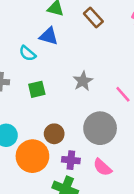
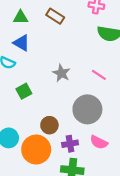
blue triangle: (49, 36) -> (21, 43), turned 30

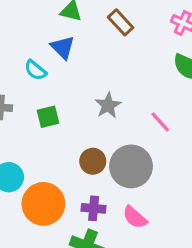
brown circle: (49, 125) -> (93, 161), moved

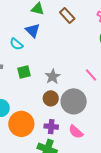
gray star: (108, 105) -> (53, 76), moved

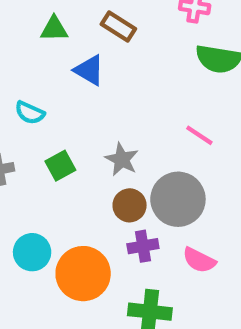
blue triangle: (33, 31) -> (89, 70), moved
purple cross: (51, 127) -> (143, 246), moved

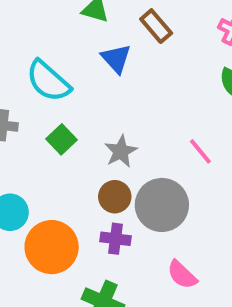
cyan semicircle: (30, 113) -> (48, 81), size x1.6
green square: (60, 166) -> (62, 139), turned -32
pink semicircle: (199, 260) -> (182, 275), moved

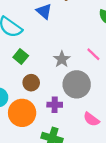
gray star: (121, 151) -> (62, 59), moved
brown circle: (115, 197) -> (31, 83), moved

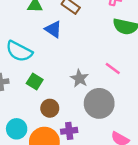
purple cross: (55, 105) -> (69, 131), moved

